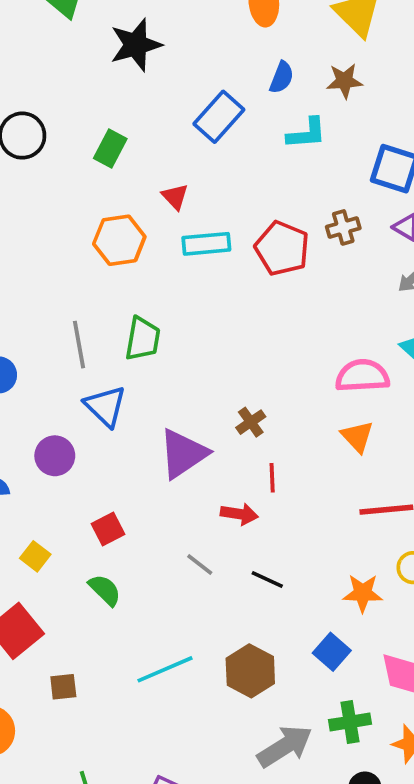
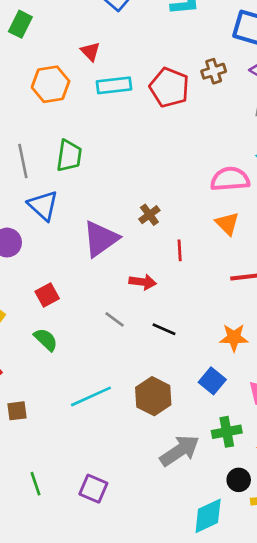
green rectangle: (110, 149) -> (20, 24), moved
red line: (272, 478) -> (180, 250), moved

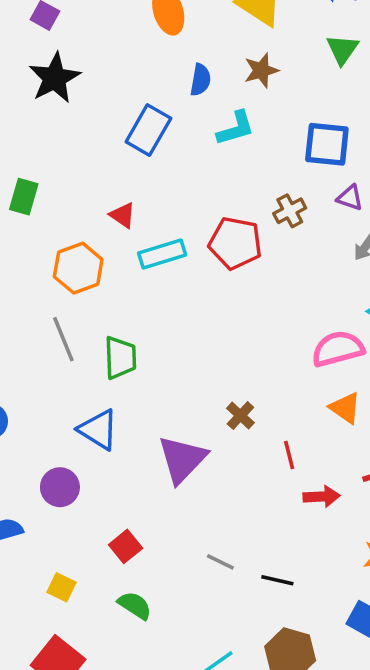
gray line: (23, 161) -> (63, 339), moved
red arrow: (143, 282) -> (322, 497), moved
black line: (164, 329) -> (277, 580), moved

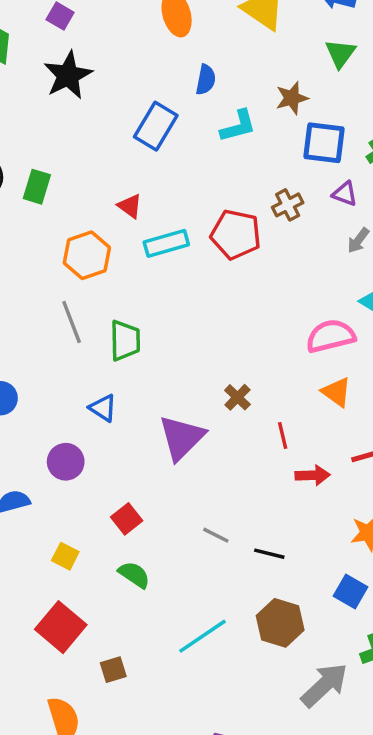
brown star: (261, 70) -> (292, 98), moved
blue triangle: (98, 430) -> (103, 408), size x0.7

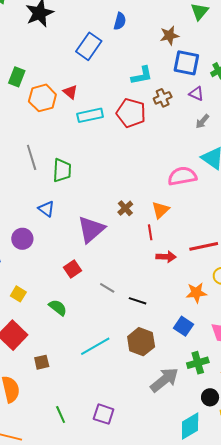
cyan L-shape: (238, 126) -> (142, 75), moved
orange hexagon: (87, 255) -> (42, 98), moved
orange triangle: (336, 392) -> (160, 210), moved, turned 36
red square: (127, 519) -> (72, 269), moved

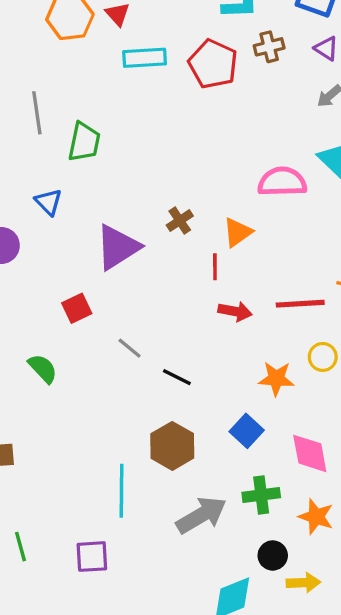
cyan line: (95, 346) -> (121, 491), moved, turned -68
purple square: (104, 414) -> (92, 557), turned -30

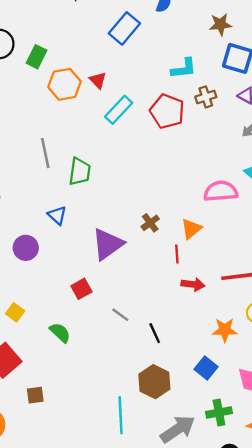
cyan rectangle: (145, 58) -> (119, 110), turned -40
black line: (177, 377) -> (155, 333), turned 42

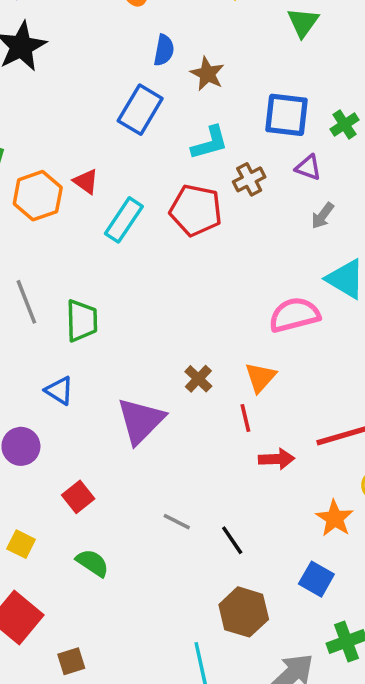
brown star: (220, 24) -> (207, 74), moved, turned -30
blue rectangle: (124, 28) -> (140, 110), moved
red square: (81, 289) -> (78, 497), moved
orange star: (225, 330) -> (335, 518), turned -30

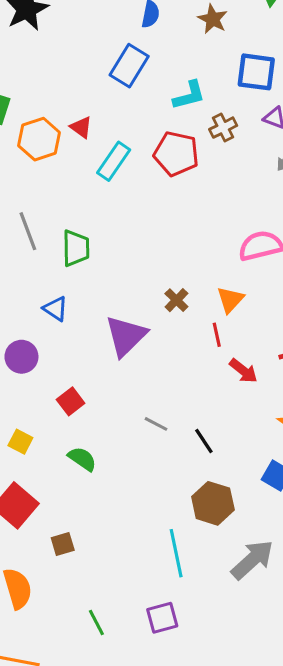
brown star: (207, 74) -> (213, 19), moved
red arrow: (277, 459) -> (243, 371), turned 40

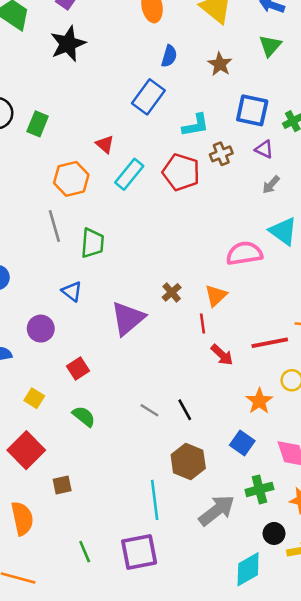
orange hexagon: (39, 139) -> (71, 179), moved
gray line: (156, 424) -> (149, 410), moved
purple square: (162, 618) -> (139, 552), size x1.4

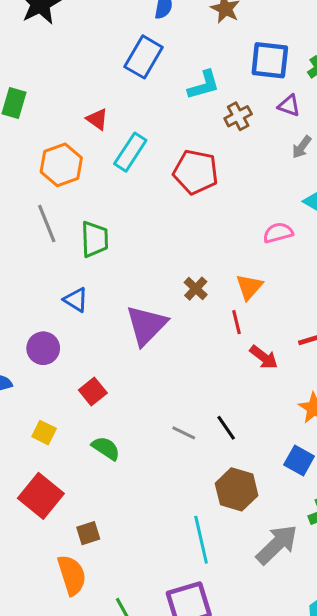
red pentagon: (181, 172) -> (196, 172), moved
pink semicircle: (244, 253) -> (278, 233), size x0.7
orange semicircle: (22, 518) -> (72, 575), moved

